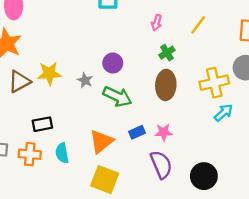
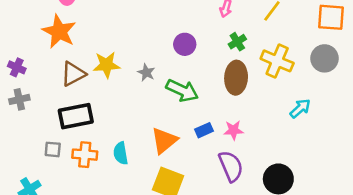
purple circle: (113, 63) -> (185, 44), moved
yellow cross: (214, 83) -> (277, 61), moved, turned 36
black rectangle: (42, 124) -> (76, 116), moved, size x1.5

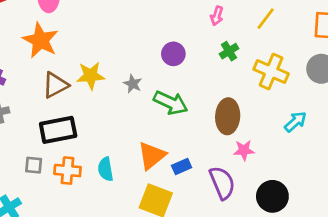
brown ellipse: (236, 78) -> (228, 116), moved
blue rectangle: (204, 130) -> (182, 166), moved
pink star: (233, 130) -> (244, 150), moved

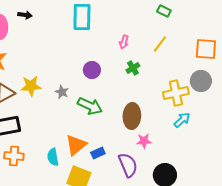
yellow cross: (271, 72) -> (176, 93), moved, turned -35
cyan semicircle: (106, 169) -> (53, 157), moved

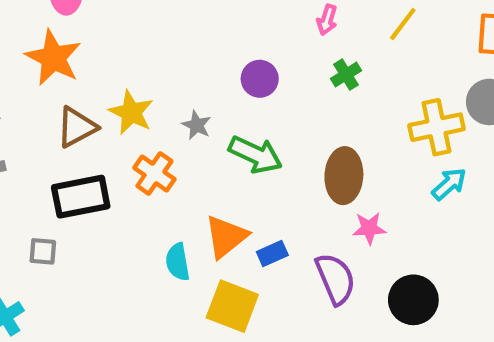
yellow star: (31, 86) -> (131, 112), turned 30
orange cross: (14, 156) -> (154, 174), moved, turned 30

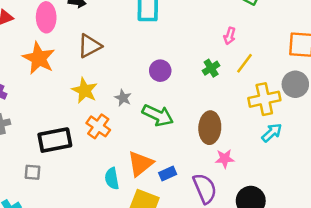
pink arrow: (327, 20) -> (230, 36), moved
yellow line: (403, 24) -> (245, 63), moved
brown triangle: (77, 127) -> (90, 46), moved

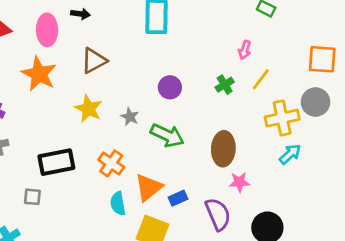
orange cross: (98, 126) -> (111, 163), moved

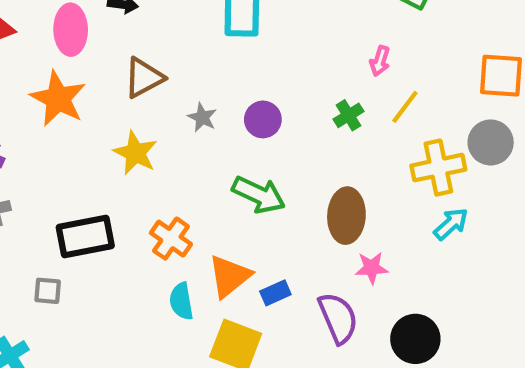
gray star: (130, 117) -> (202, 117), moved

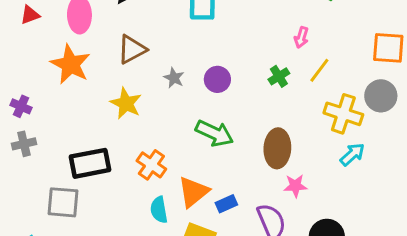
yellow cross: (438, 168) -> (343, 114), turned 30
gray square: (48, 291) -> (63, 202), size x1.6

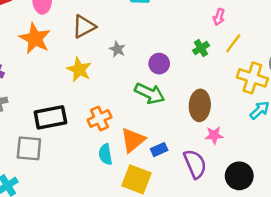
purple circle: (217, 79) -> (159, 64), moved
orange cross: (151, 165) -> (99, 119), turned 30

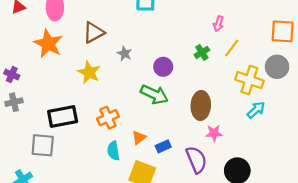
orange triangle: (133, 140) -> (139, 138), size x0.6

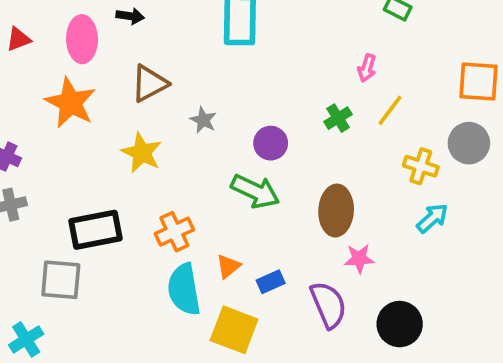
yellow cross: (249, 80) -> (421, 166), size x0.7
cyan semicircle: (113, 151) -> (184, 289), size x1.5

